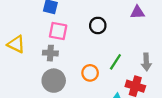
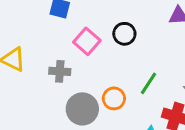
pink square: (58, 31) -> (87, 41), moved, turned 30
gray circle: (54, 81) -> (82, 109), moved

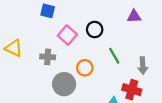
green line: (148, 83) -> (114, 56), moved, turned -63
orange circle: (114, 98) -> (85, 68), moved

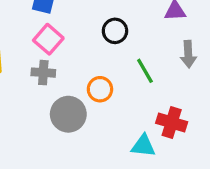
pink square: (67, 35) -> (48, 39), moved
gray arrow: (143, 66) -> (188, 54), moved

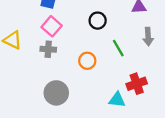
gray circle: (68, 114) -> (56, 93), moved
red cross: (172, 123) -> (137, 84), turned -36

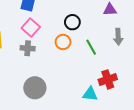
orange circle: (87, 61) -> (63, 42), moved

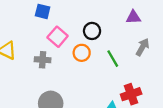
pink square: (31, 27) -> (58, 37), moved
gray arrow: (118, 37) -> (143, 47), turned -147

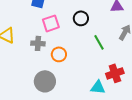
pink square: (58, 37) -> (51, 23), turned 30
orange circle: (82, 53) -> (59, 54), moved

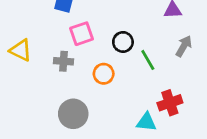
black circle: (81, 18) -> (123, 42), moved
orange circle: (59, 54) -> (104, 74), moved

